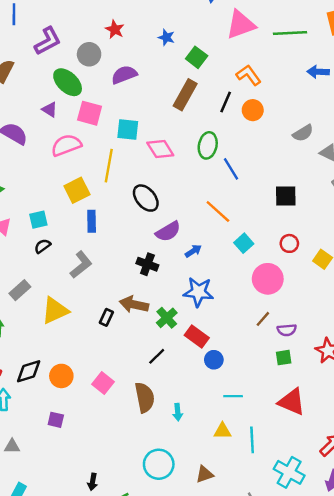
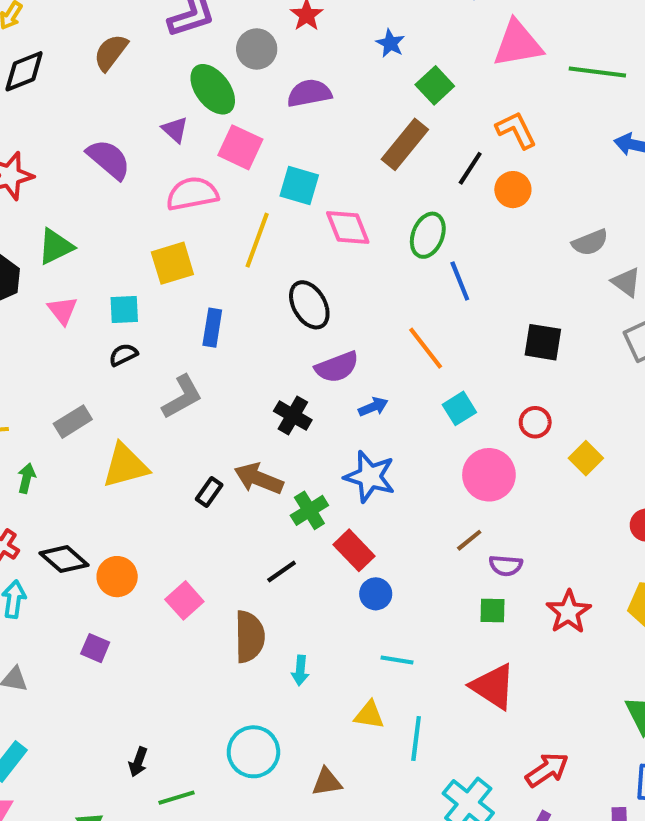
yellow square: (77, 190) -> (172, 263), moved
black diamond: (29, 371) -> (64, 559), turned 48

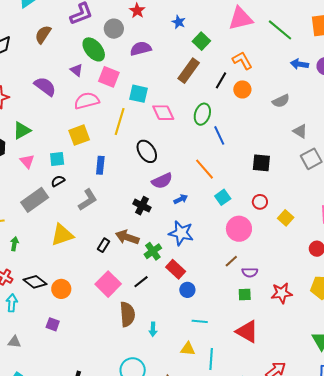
green line: (597, 72) -> (280, 30), turned 36
gray semicircle: (590, 242) -> (281, 101), moved
gray rectangle: (73, 422) -> (35, 200), moved, size x1.5
pink square: (184, 600) -> (108, 284), moved, size x1.4
red star: (569, 612) -> (282, 293), turned 30

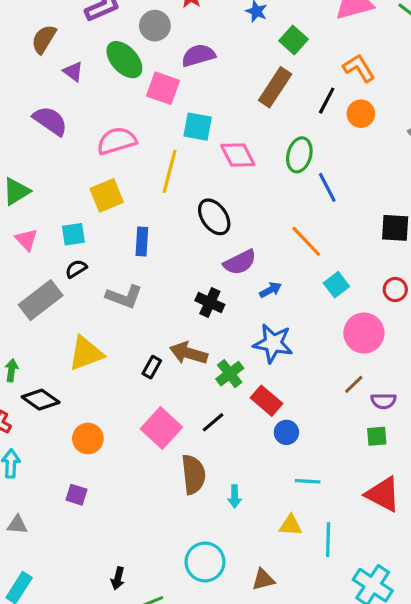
purple triangle: (76, 70) -> (73, 72), moved
pink square: (109, 77) -> (163, 88), moved
gray L-shape: (88, 200) -> (124, 297), turned 55
black diamond: (35, 282) -> (41, 400), moved

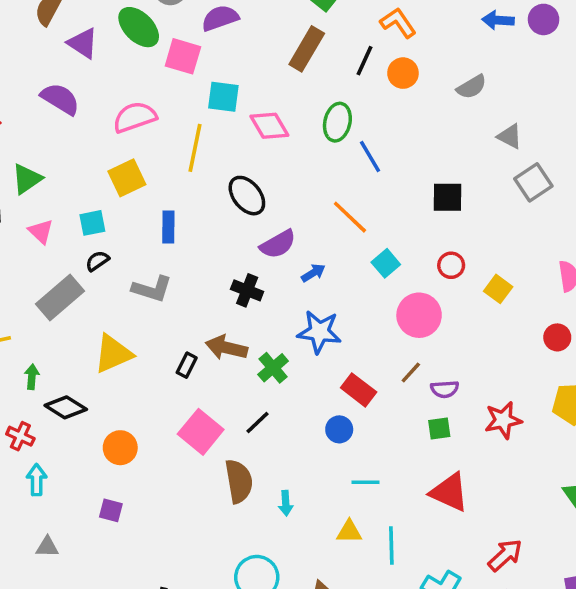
purple triangle: (73, 72) -> (83, 43), size x1.4
red rectangle: (267, 401) -> (359, 390), moved

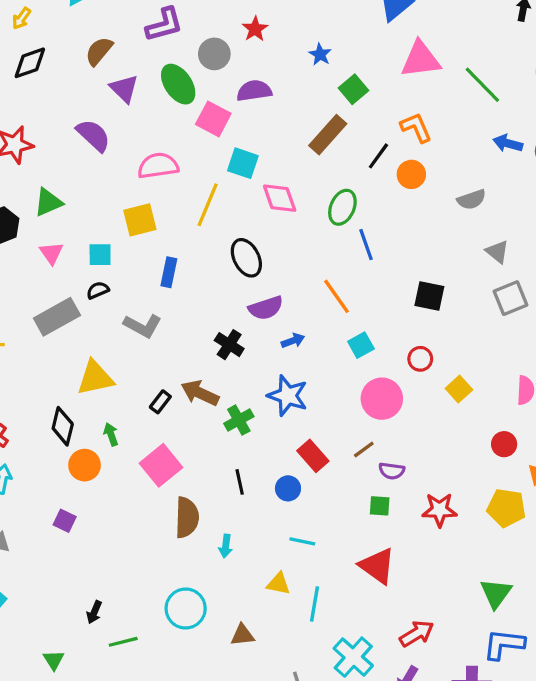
green arrow: (32, 377) -> (111, 434), moved, turned -35
black diamond: (66, 407) -> (63, 426), moved, turned 60
black line: (257, 423) -> (240, 482), moved, turned -70

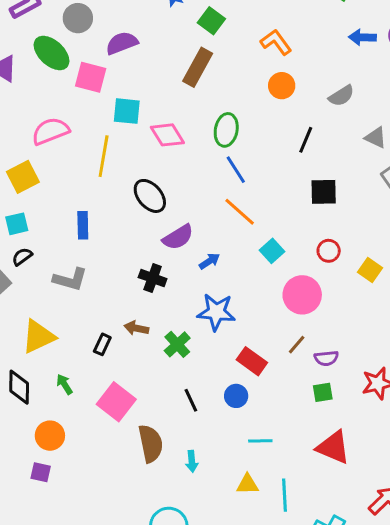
black line: (378, 156) -> (306, 140), moved
yellow square: (140, 220) -> (23, 177), moved
blue line: (366, 245) -> (236, 170), moved
brown arrow: (200, 393) -> (136, 328), size x0.7
orange circle: (85, 465) -> (50, 436), moved

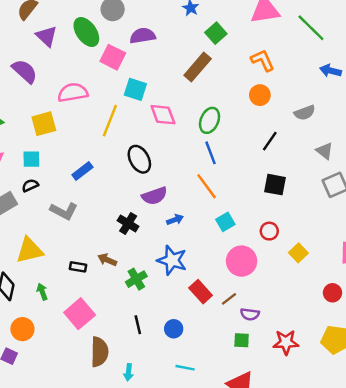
blue rectangle: (83, 225) -> (82, 171), turned 42
black rectangle: (102, 344) -> (78, 267), turned 63
red rectangle: (252, 361) -> (201, 292), moved

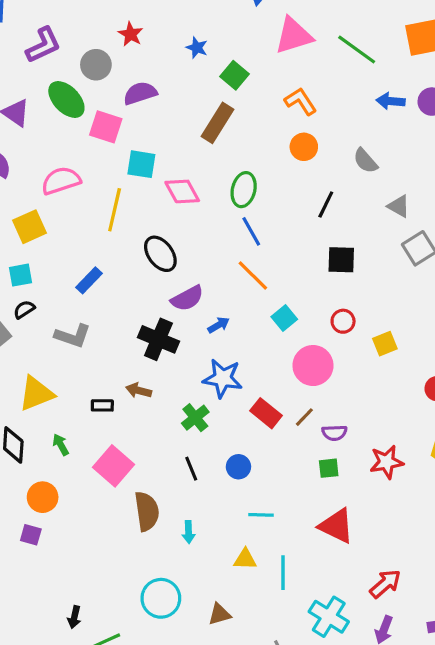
gray semicircle: (305, 113) -> (365, 161), turned 78
black cross: (128, 223) -> (158, 339), size x1.4
yellow square: (298, 253) -> (385, 344), turned 30
green cross: (136, 279) -> (195, 418), moved

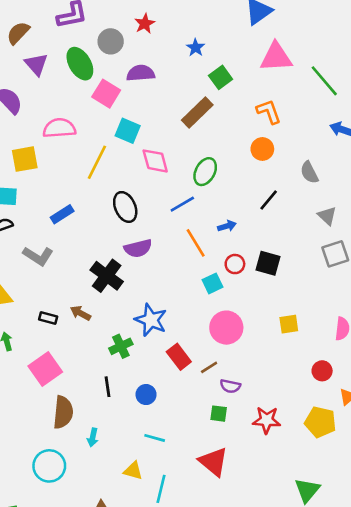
blue line: (251, 231) -> (182, 204), moved, turned 75
black square: (341, 260) -> (268, 263), moved
red circle: (343, 321) -> (235, 264), moved
blue arrow: (219, 325) -> (227, 226), moved
cyan circle: (161, 598) -> (49, 466), moved

